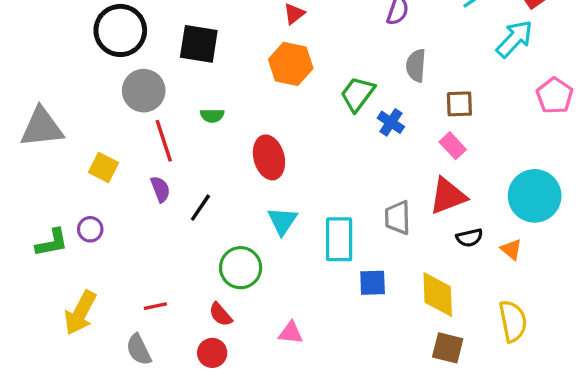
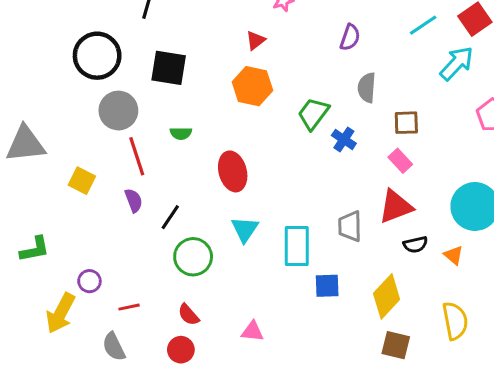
purple circle: (90, 229) -> (89, 281), moved
green circle: (241, 268) -> (193, 257), moved
yellow diamond: (438, 294) -> (387, 296), turned 45

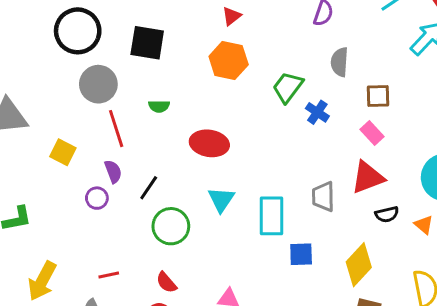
red ellipse: (233, 171) -> (209, 143), turned -66
purple circle: (89, 281) -> (97, 198), moved

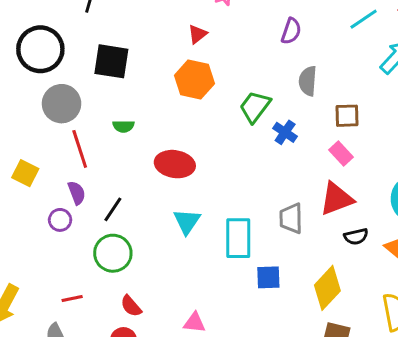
green circle: (171, 226) -> (113, 253), moved

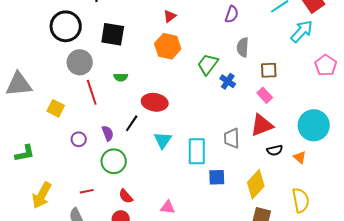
purple semicircle: (77, 193) -> (108, 133), moved
black line: (113, 209) -> (132, 123), moved

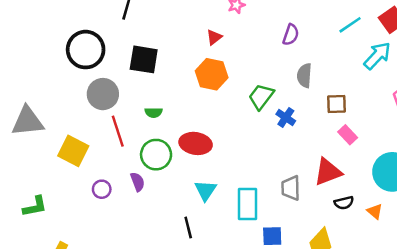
pink rectangle: (265, 95) -> (348, 135), moved
yellow square: (56, 108) -> (73, 151), size x1.4
black line: (132, 123) -> (188, 228), moved, turned -48
green circle: (114, 161) -> (156, 155), moved

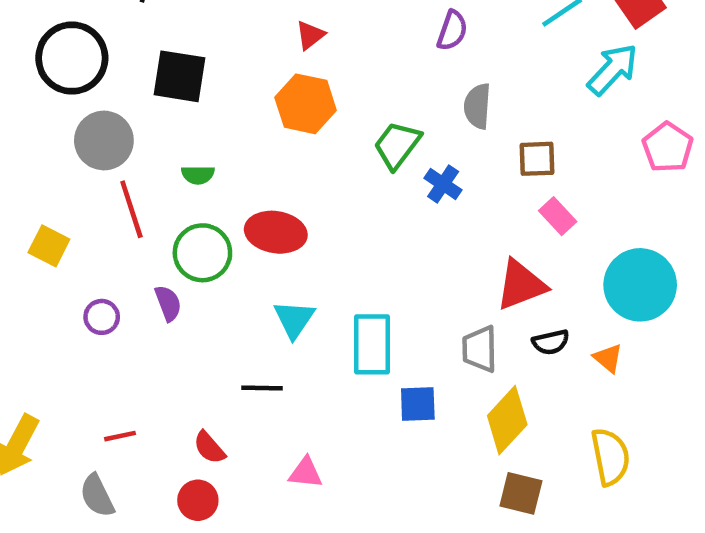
yellow square: (73, 151) -> (49, 246), size x0.7
gray trapezoid: (291, 188) -> (480, 349), moved
black line: (188, 228) -> (262, 388), turned -75

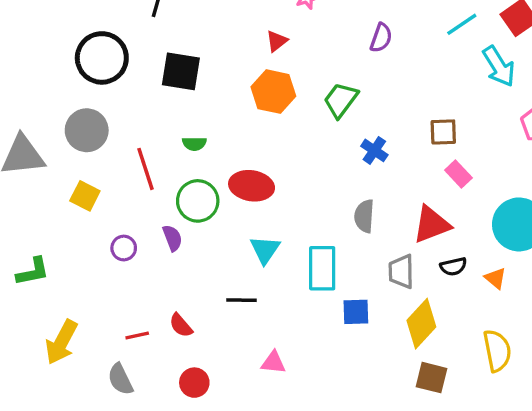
cyan arrow: (613, 69) -> (499, 66), turned 105
gray semicircle: (477, 106) -> (364, 216), moved
gray circle: (104, 140) -> (87, 130), moved
green trapezoid: (397, 145) -> (341, 100), moved
red semicircle: (209, 448) -> (181, 325), moved

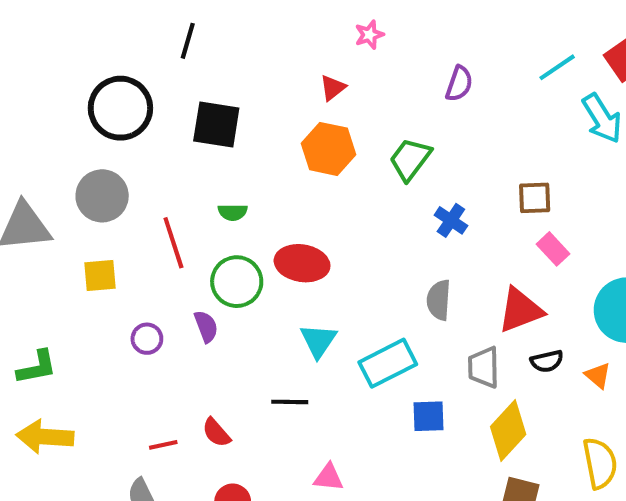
yellow square: (85, 196) -> (100, 275), turned -32
cyan rectangle: (322, 268) -> (388, 363), turned 63
yellow arrow: (61, 342) -> (45, 437), moved, turned 66

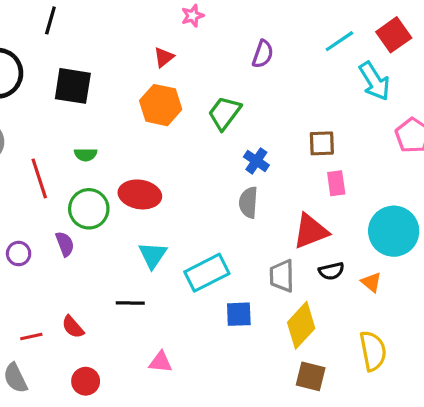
pink rectangle: (553, 249) -> (336, 183), turned 35
gray semicircle: (439, 300) -> (248, 202), moved

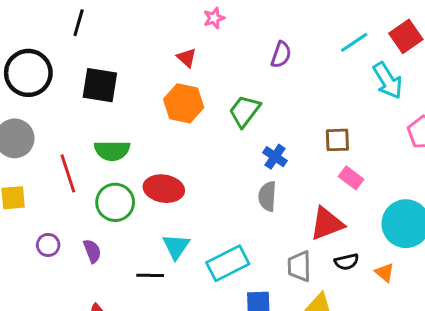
red triangle: (164, 57) -> (187, 58), turned -40
green semicircle: (86, 155) -> (112, 151), size x1.6
pink rectangle: (336, 183) -> (351, 178), turned -45
purple semicircle: (65, 244) -> (92, 251), moved
black line: (130, 303) -> (150, 275), moved

